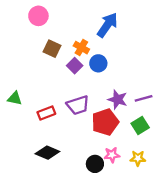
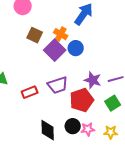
purple square: (75, 66) -> (55, 50), size x1.5
black diamond: (47, 153) -> (48, 130), moved, turned 65
black circle: (95, 164) -> (73, 126), moved

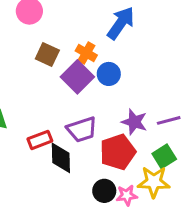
black diamond: (48, 130) -> (61, 158), moved
yellow star: (111, 132) -> (154, 182), moved, size x1.5

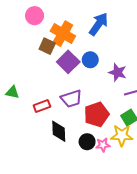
orange cross: (86, 53) -> (63, 34), moved, size x1.6
purple star: (134, 122) -> (118, 72), moved
black diamond: (61, 158) -> (59, 131), moved

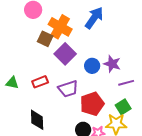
blue circle: (90, 60) -> (92, 66), moved
red rectangle: (42, 106) -> (40, 82), moved
black diamond: (59, 131) -> (37, 120), moved

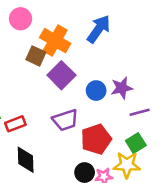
purple star: (112, 64) -> (122, 88), turned -30
red rectangle: (40, 82) -> (15, 124), moved

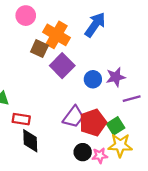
purple trapezoid: (65, 120) -> (74, 117), moved, turned -35
red rectangle: (15, 124) -> (21, 119), moved, turned 30
green square: (136, 143) -> (116, 126), moved

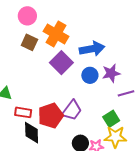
blue arrow: (95, 25) -> (92, 49), moved, turned 45
brown square: (39, 49) -> (29, 42), moved
red pentagon: (93, 123) -> (51, 116), moved

